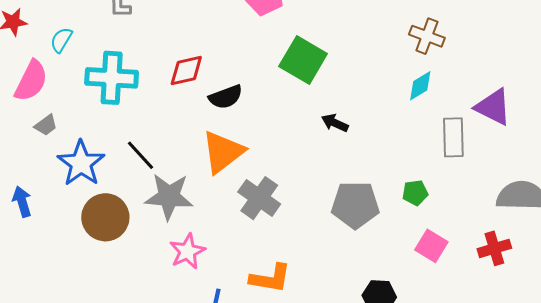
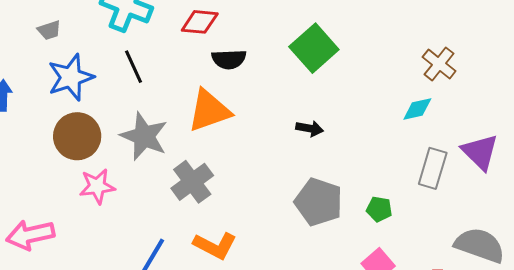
black arrow: (335, 123) -> (310, 129), moved, turned 148
black line: (141, 155) -> (133, 67), moved
gray cross: (259, 198) -> (192, 182), moved
pink star: (187, 251) -> (97, 186), moved

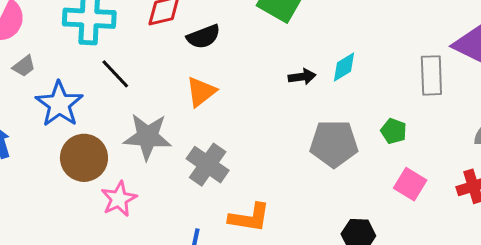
cyan diamond: (417, 109) -> (344, 67), moved
orange triangle: (209, 111) -> (201, 92), size x0.7
green pentagon: (379, 209) -> (394, 131), turned 30

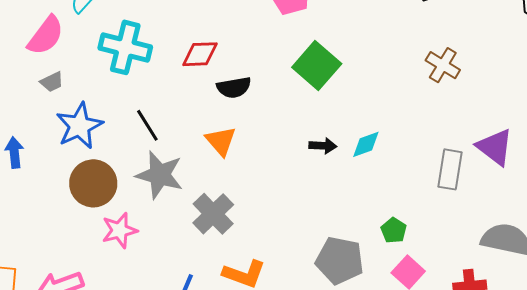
black line: (115, 74) -> (147, 125), moved
orange triangle: (201, 92) -> (221, 141), turned -44
green pentagon: (394, 131) -> (394, 230), moved
gray pentagon: (334, 144) -> (340, 260), moved

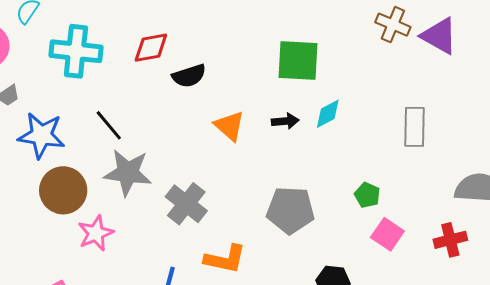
green square: (317, 66) -> (298, 61), moved, turned -30
blue star: (79, 126) -> (41, 135), turned -30
orange triangle: (221, 141) -> (229, 126), moved
purple triangle: (495, 147) -> (439, 36), moved
gray pentagon: (340, 260) -> (290, 210), moved

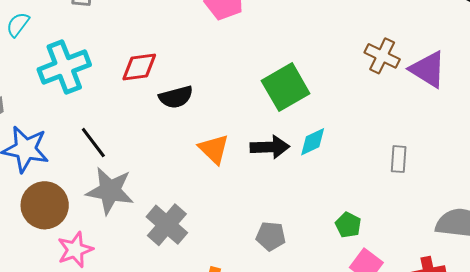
cyan cross: (76, 51) -> (64, 67), turned -30
green square: (298, 61) -> (286, 87), turned -36
black arrow: (285, 121) -> (270, 147), size x1.4
gray rectangle: (415, 127) -> (399, 159), size x0.7
gray pentagon: (290, 210) -> (271, 236), size x0.6

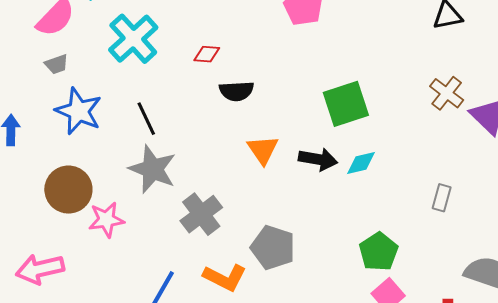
cyan cross: (64, 67) -> (133, 39), turned -33
red diamond: (139, 67) -> (207, 54), size x0.7
brown circle: (45, 205) -> (68, 190), moved
green pentagon: (348, 225) -> (379, 252), size x1.5
gray pentagon: (271, 236) -> (273, 247), moved, size x1.5

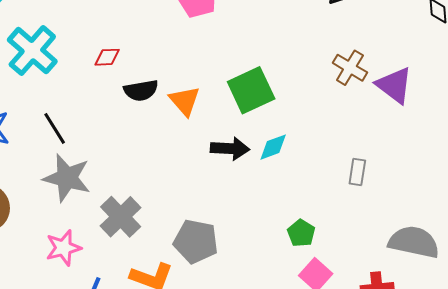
orange triangle: (263, 150) -> (185, 101), moved
pink star: (106, 220) -> (63, 248), moved
green pentagon: (379, 252) -> (301, 233), size x0.7

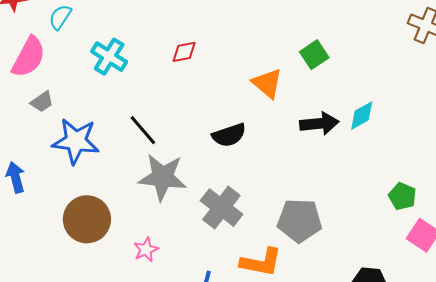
cyan cross: (32, 51) -> (109, 57), size x0.7
black semicircle: (141, 90) -> (229, 135), moved
green square: (251, 90) -> (314, 55), moved, size x0.6
pink star: (63, 248) -> (146, 250), moved, size x0.7

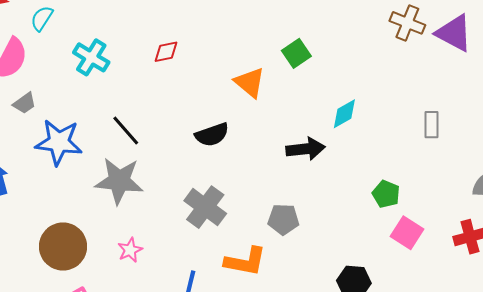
black arrow: (319, 124) -> (306, 149), moved
gray star: (163, 177) -> (119, 181), moved
brown circle: (87, 219) -> (63, 246), moved
gray pentagon: (300, 221) -> (283, 219), size x0.7

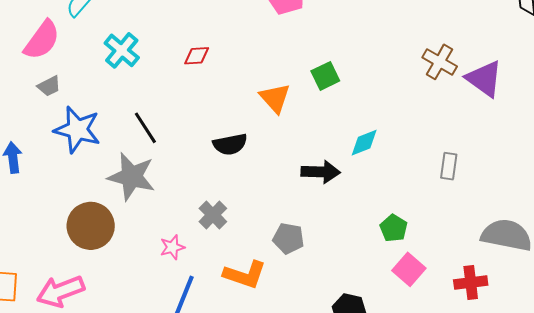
gray cross: (205, 207) -> (213, 215), size x0.7
brown circle: (63, 246) -> (91, 226), moved
pink star: (130, 250) -> (172, 247), moved

